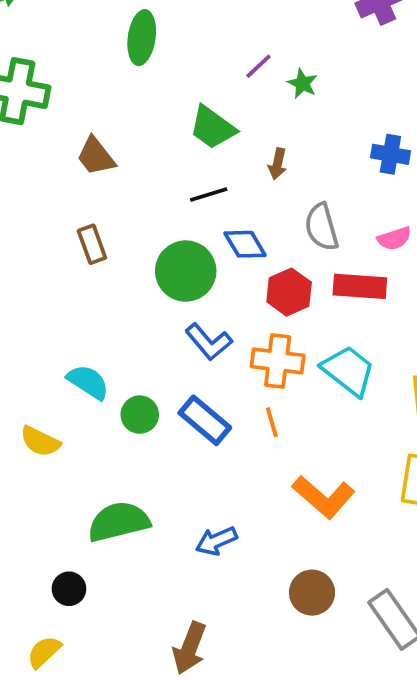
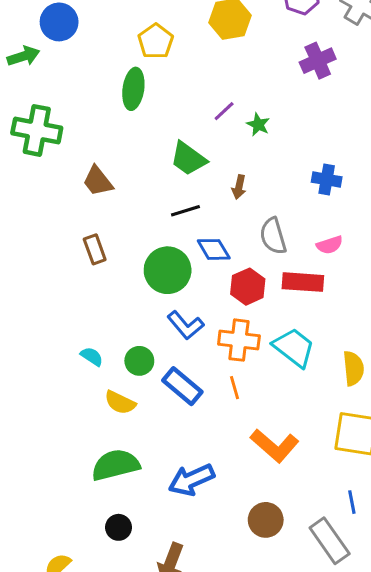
cyan semicircle: (88, 382) -> (92, 356), size x0.7
green circle: (140, 415) -> (139, 361), moved
yellow semicircle: (40, 441) -> (120, 402), moved
blue arrow: (216, 541) -> (191, 480), size x1.4
black circle: (69, 589) -> (119, 527), moved

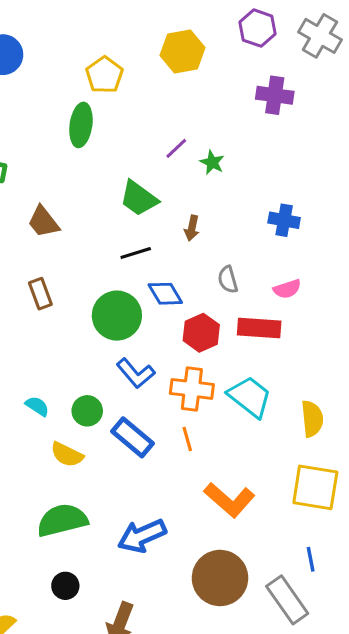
purple cross: (318, 61) -> (275, 95), turned 32
gray semicircle: (273, 236) -> (228, 280), size x0.7
brown circle: (266, 520) -> (220, 578), size x1.5

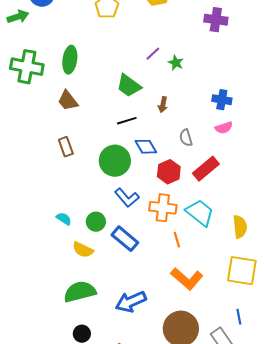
green ellipse: (81, 125) -> (70, 60), moved
pink semicircle: (287, 289) -> (224, 128), moved
red rectangle: (259, 328) -> (206, 169), turned -44
orange line: (187, 439) -> (177, 240), moved

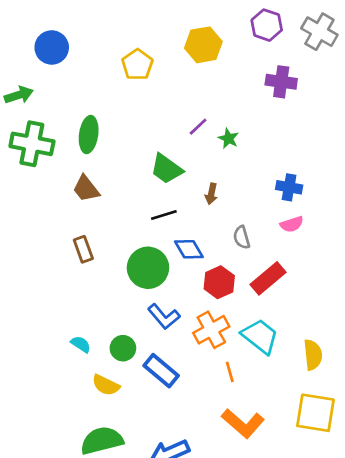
green arrow: (18, 17) -> (19, 95), moved
orange cross: (163, 208) -> (211, 330), turned -36

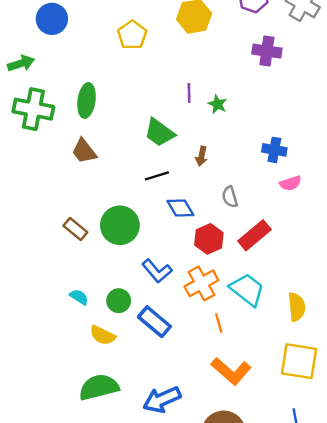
purple line: (198, 127) -> (189, 93), turned -48
pink semicircle: (292, 224) -> (290, 183), moved
brown rectangle: (83, 249) -> (75, 229), moved, turned -30
green circle: (148, 268) -> (120, 225), moved

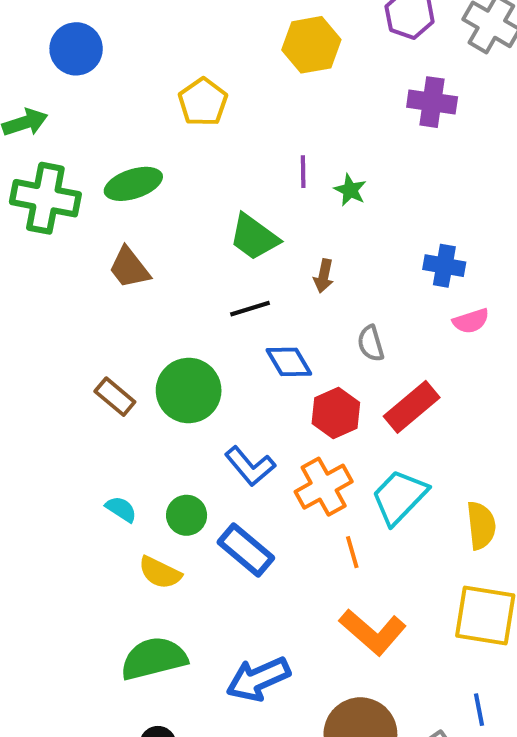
yellow pentagon: (132, 35) -> (203, 102), moved
green ellipse: (87, 100) -> (133, 184), turned 64
cyan trapezoid: (247, 290) -> (399, 497), turned -84

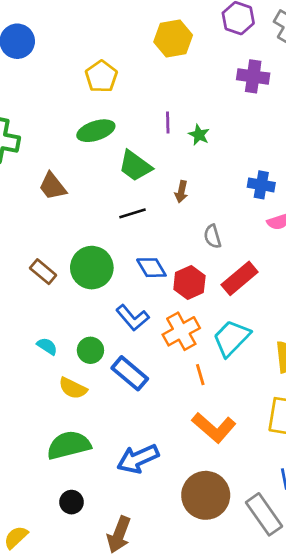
green ellipse: (133, 184) -> (96, 131), moved
blue diamond: (289, 362) -> (151, 268), moved

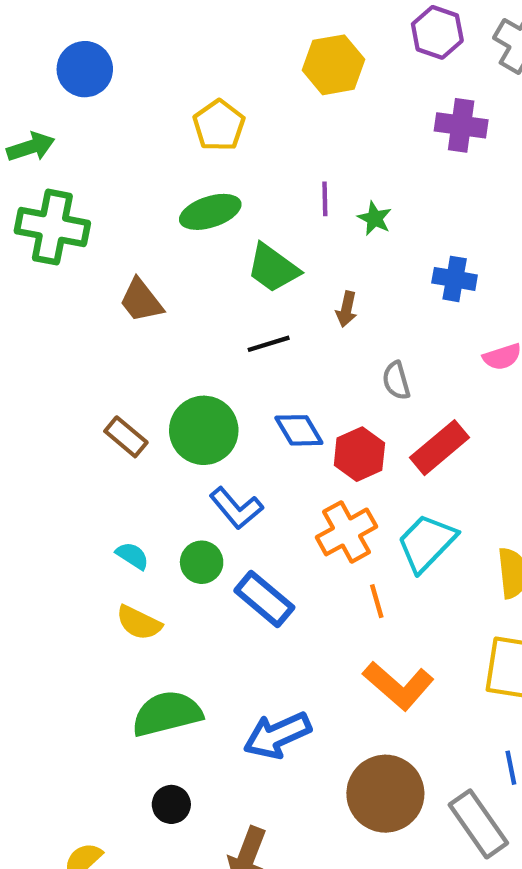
blue cross: (261, 185) -> (455, 279), moved
blue L-shape: (132, 318) -> (236, 508), moved
yellow semicircle: (73, 388) -> (139, 623), moved

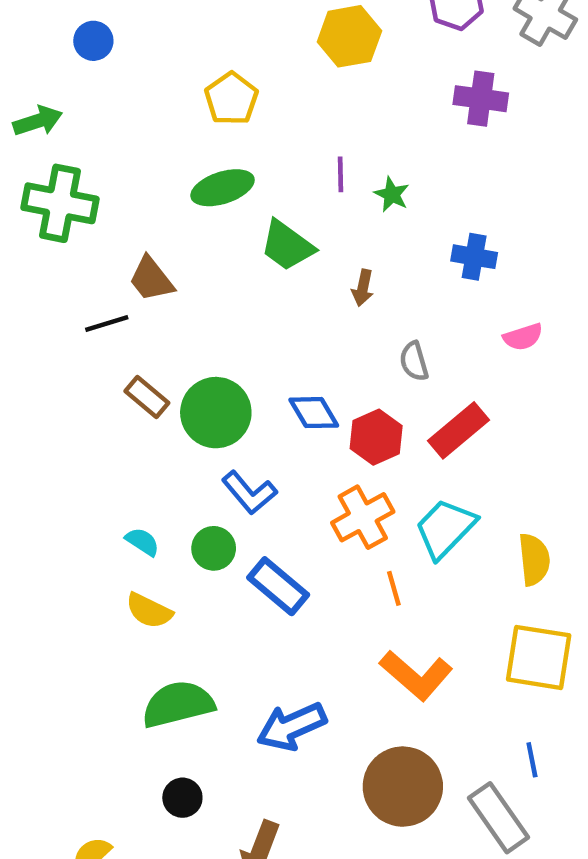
blue circle: (85, 69) -> (93, 41), size x0.7
black line: (269, 344) -> (107, 324), moved
brown rectangle: (126, 437) -> (147, 397), moved

